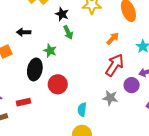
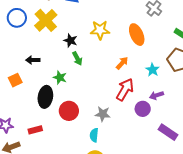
gray star: (110, 98) -> (103, 114), moved

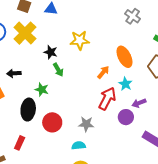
orange ellipse: (137, 35) -> (124, 57), moved
cyan star: (153, 70) -> (125, 84), moved
red rectangle: (35, 130) -> (20, 143), turned -48
cyan semicircle: (94, 135) -> (79, 146), turned 80

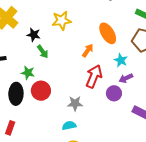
cyan star: (125, 84) -> (121, 60), moved
red circle: (52, 122) -> (41, 91), moved

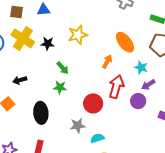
black star: (34, 35) -> (48, 44), moved
green star: (28, 73) -> (60, 87), moved
red circle: (41, 91) -> (93, 103), moved
gray star: (75, 103) -> (78, 126), moved

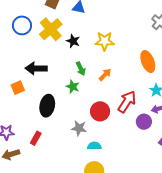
orange arrow: (107, 61) -> (105, 75), moved
black arrow: (20, 80) -> (36, 68), size x1.5

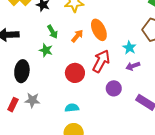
orange ellipse: (148, 62) -> (99, 30), moved
purple circle: (144, 122) -> (114, 88), moved
gray star: (79, 128) -> (32, 100), moved

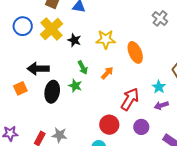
orange ellipse: (99, 30) -> (135, 52), moved
black ellipse: (22, 71) -> (52, 92), moved
red circle: (75, 73) -> (109, 125), moved

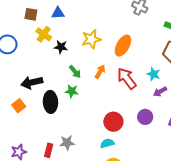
yellow cross: (52, 29) -> (44, 34), moved, size x0.7
orange ellipse: (135, 52) -> (123, 46), turned 65
red arrow: (130, 99) -> (127, 78), moved, turned -55

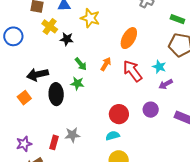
yellow star: (91, 39) -> (90, 18), moved, turned 30

